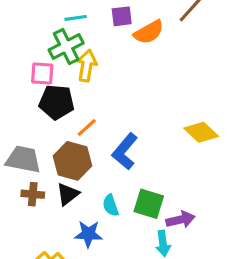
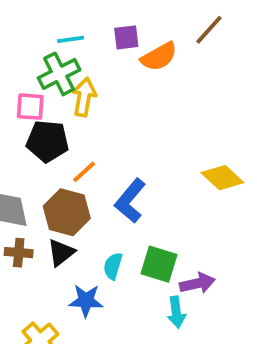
cyan semicircle: (111, 205) -> (113, 266), turned 35

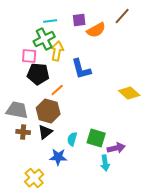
blue L-shape: (130, 201) -> (81, 69), moved, turned -55

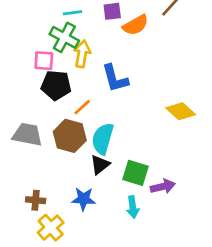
green cross: (44, 39) -> (64, 37), turned -35
brown cross: (23, 132) -> (36, 200), moved
black triangle: (45, 132) -> (100, 165), moved
cyan semicircle: (72, 139) -> (103, 139), moved, size x1.6
cyan arrow: (105, 163) -> (133, 207), moved

